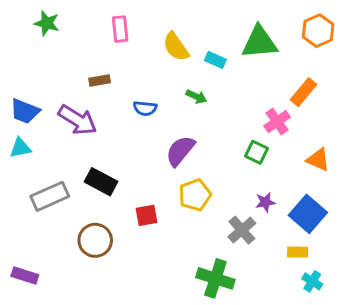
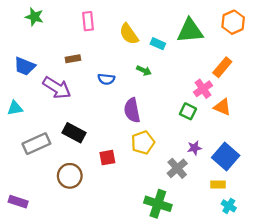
blue trapezoid: (25, 111) -> (25, 66), moved
purple semicircle: (180, 151) -> (132, 110), turned -50
orange triangle: (318, 160) -> (222, 107), moved

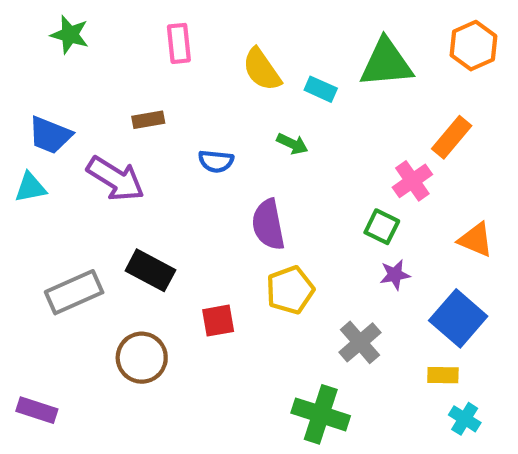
orange triangle: (222, 107) -> (476, 240), moved
cyan triangle: (15, 108) -> (30, 187), moved
purple star: (194, 148) -> (395, 275), moved

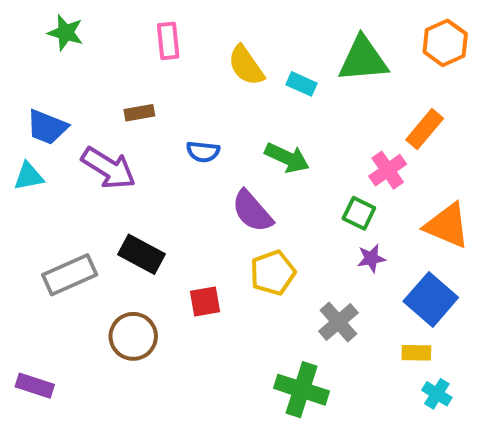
green arrow: (292, 144) -> (287, 158), moved, size x1.5
purple semicircle: (268, 225) -> (252, 211), turned -30
orange triangle: (476, 240) -> (447, 226), size x1.4

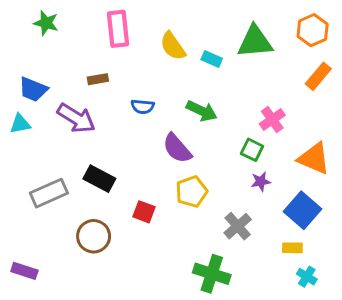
pink rectangle: (168, 41) -> (118, 29), size x1.4
orange rectangle: (425, 129) -> (318, 76), moved
red square: (205, 301) -> (144, 212), turned 30

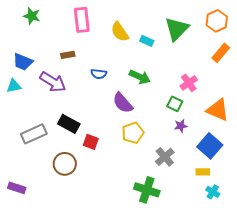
green triangle: (255, 42) -> (177, 29), turned -40
red square: (144, 212) -> (91, 142), moved

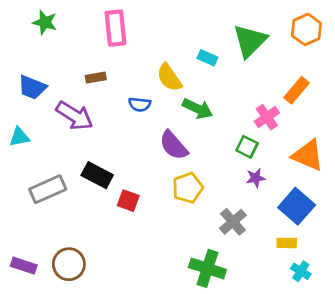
yellow semicircle: (120, 32) -> (169, 78), moved
orange rectangle: (221, 53) -> (297, 90), moved
cyan triangle: (14, 86) -> (19, 137), moved
brown circle: (65, 164) -> (69, 264), moved

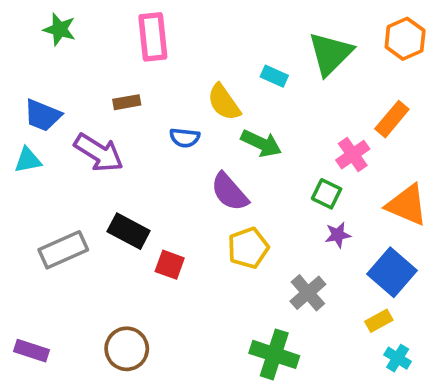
cyan triangle: (19, 137) -> (28, 160), moved
yellow rectangle: (287, 243) -> (379, 321), turned -30
brown circle: (69, 264) -> (127, 349), moved

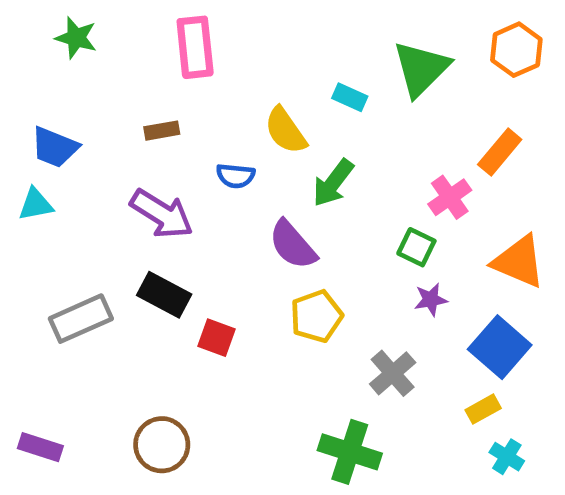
green arrow: (261, 143) -> (333, 183), turned 102
purple arrow: (99, 153) -> (162, 214), moved

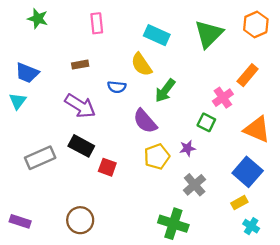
pink rectangle: (195, 47) -> (97, 23), size x0.7
cyan rectangle: (350, 97) -> (157, 35), moved, size x1.5
cyan triangle: (36, 204) -> (18, 101), turned -42
purple star: (431, 300) -> (187, 148), moved

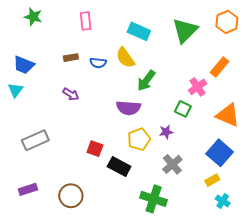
blue semicircle: (117, 87) -> (98, 63), moved
purple arrow: (80, 106) -> (71, 94), size x0.6
purple semicircle: (145, 121) -> (128, 108), turned -45
black rectangle: (81, 146) -> (119, 166), moved
purple rectangle: (20, 221) -> (28, 189), moved, turned -36

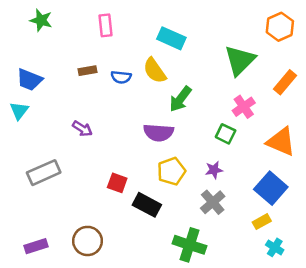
green triangle: (185, 30) -> (240, 60), moved
orange rectangle: (220, 67) -> (285, 82), moved
purple arrow: (71, 94) -> (82, 129), moved
purple star: (166, 132) -> (214, 170), moved
purple rectangle: (28, 189) -> (36, 246), moved

